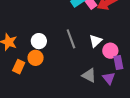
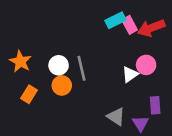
gray line: (71, 39) -> (81, 68), moved
pink circle: (110, 51) -> (146, 65), moved
orange circle: (36, 58) -> (62, 85), moved

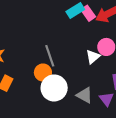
white circle: (59, 65) -> (54, 88), moved, size x1.5
orange circle: (62, 85) -> (43, 73), moved

